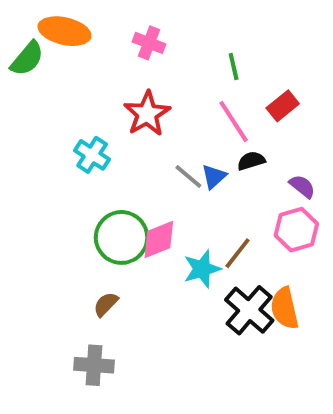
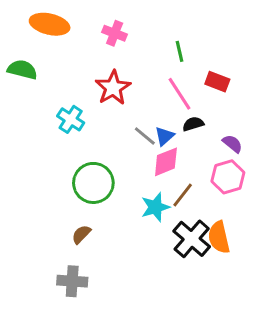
green semicircle: (27, 59) -> (22, 70), moved, turned -116
red rectangle: (283, 106) -> (217, 82), turned 60
pink diamond: (159, 239) -> (166, 162), moved

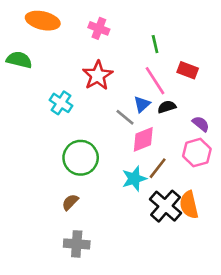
blue triangle: (164, 136) -> (142, 104), moved
gray cross: (72, 281) -> (77, 244), moved

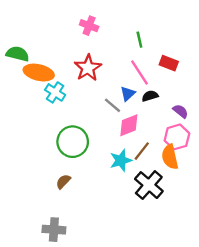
orange ellipse: (43, 21) -> (39, 73), moved
orange semicircle: (189, 205) -> (170, 157), moved
gray cross: (77, 244) -> (54, 230), moved

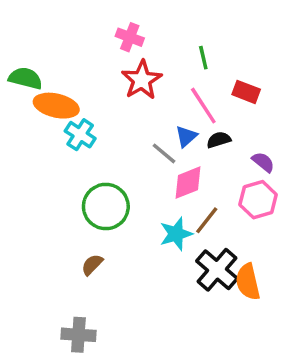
red star: (88, 68) -> (142, 80), moved
orange semicircle: (170, 157) -> (248, 282), moved

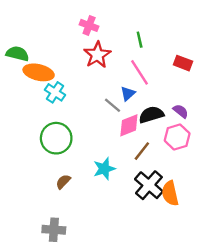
red rectangle: (246, 92) -> (183, 63), moved
black semicircle: (219, 140) -> (151, 115), moved, size x1.5
green circle: (106, 207) -> (56, 138), moved
cyan star: (176, 234) -> (104, 169), moved

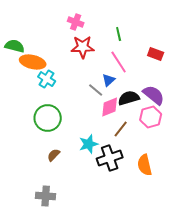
red star: (97, 55) -> (83, 47), turned 30
purple semicircle: (181, 111) -> (154, 95), size x1.6
black cross: (149, 185) -> (110, 158), moved, turned 30

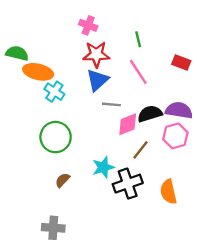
blue triangle: (109, 80) -> (97, 80), moved, size x1.5
gray line: (96, 90) -> (111, 104), turned -35
purple semicircle: (154, 95) -> (179, 110), turned -30

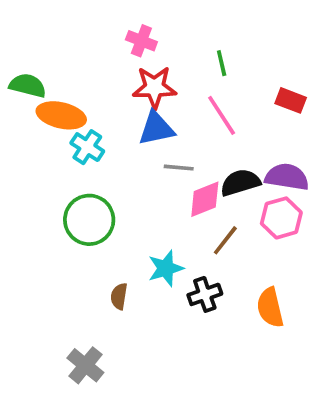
blue triangle: (97, 80) -> (156, 128), turned 30
brown semicircle: (63, 180) -> (119, 296), moved, turned -35
black cross: (128, 184) -> (205, 294), size x0.7
gray cross: (53, 228) -> (85, 365), turned 35

